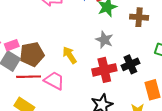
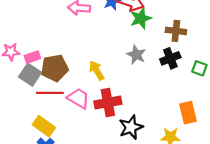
black cross: (130, 64) -> (170, 58), moved
red cross: (104, 70) -> (108, 103), moved

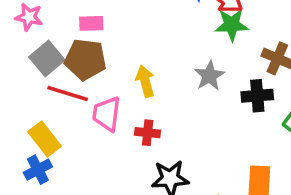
pink rectangle: (32, 57) -> (91, 23), moved
pink trapezoid: (78, 98) -> (107, 114), turned -130
red cross: (108, 103) -> (148, 133), size x0.6

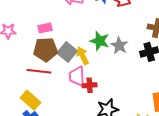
green star: (232, 25) -> (100, 41), moved, turned 30
gray square: (47, 58) -> (67, 52), moved
pink trapezoid: (107, 114) -> (77, 76), moved

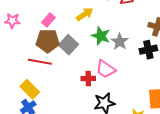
pink rectangle: (45, 28) -> (48, 20), turned -40
yellow arrow: (83, 56) -> (85, 14), moved, turned 78
pink trapezoid: (77, 76) -> (106, 69), moved, turned -55

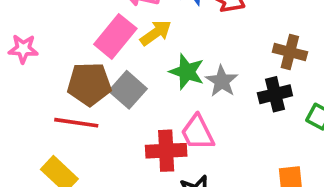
pink rectangle: (48, 20) -> (115, 36), moved, size x1.6
pink trapezoid: (106, 69) -> (198, 132), turned 30
red cross: (88, 78) -> (166, 151), size x1.5

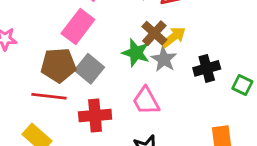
yellow arrow: (156, 33) -> (174, 37), moved
brown cross: (290, 52) -> (154, 33), moved, turned 30
red cross: (166, 151) -> (95, 116), moved

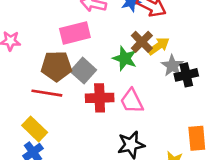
pink rectangle: (78, 27) -> (75, 33), turned 36
gray star: (164, 59) -> (172, 66), moved
red cross: (95, 116) -> (100, 98), moved

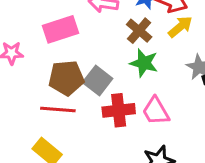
pink rectangle: (75, 33) -> (61, 29), moved
brown cross: (142, 42) -> (139, 31), moved
yellow arrow: (158, 46) -> (180, 27), moved

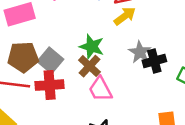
brown cross: (139, 31) -> (89, 66), moved
red cross: (119, 110) -> (50, 85), moved

